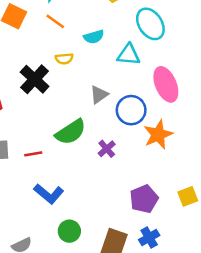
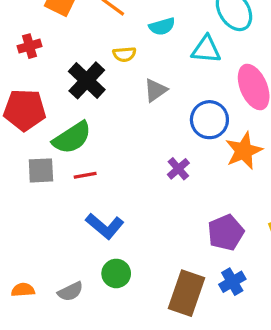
gray triangle: (99, 95) -> (155, 90), moved
green semicircle: (71, 132) -> (72, 138), moved
green circle: (69, 231) -> (116, 273), moved

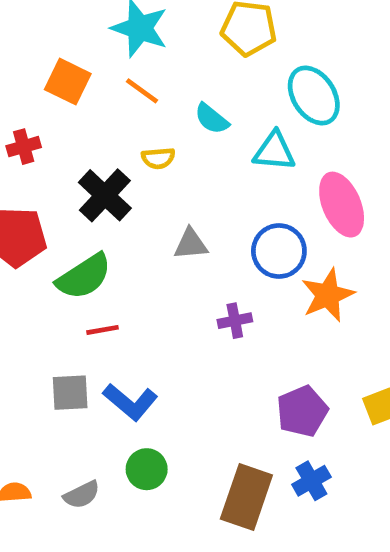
cyan semicircle: (162, 26) -> (212, 119), turned 55
gray triangle: (155, 90) -> (191, 244), moved, turned 30
purple cross: (178, 169) -> (235, 321), turned 30
gray square: (41, 170) -> (70, 393), moved

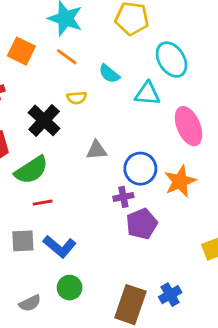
blue circle: (279, 251) -> (140, 169), moved
purple pentagon: (302, 411) -> (142, 224), moved

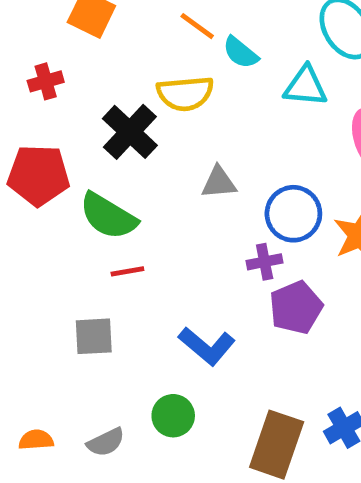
orange line: (67, 57) -> (197, 26), moved
yellow semicircle: (77, 98) -> (185, 93), size x1.6
green semicircle: (31, 170) -> (108, 216), turned 64
blue L-shape: (60, 246) -> (207, 346), moved

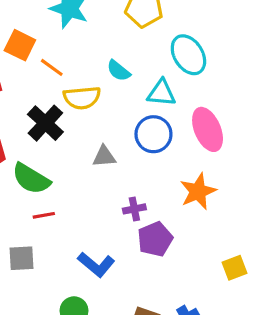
orange line: (197, 26) -> (52, 67), moved
blue circle: (293, 214) -> (153, 134), moved

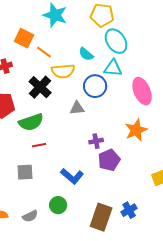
cyan ellipse: (188, 55) -> (116, 41), moved
blue circle: (153, 134) -> (95, 86), moved
green semicircle: (31, 179) -> (31, 122), turned -50

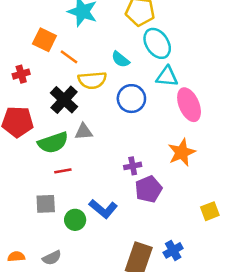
cyan triangle: (113, 68) -> (167, 76), moved
gray triangle: (77, 108) -> (84, 132), moved
green circle: (58, 205) -> (75, 220), moved

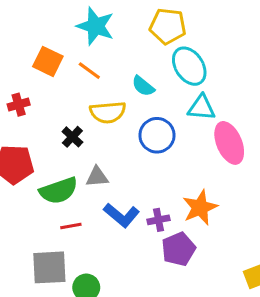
orange line: (69, 57) -> (89, 71), moved
black cross: (64, 100) -> (72, 137), size x0.6
orange star: (182, 152) -> (200, 208), moved
gray square: (46, 204) -> (49, 267), size x1.4
blue L-shape: (103, 209) -> (122, 215), moved

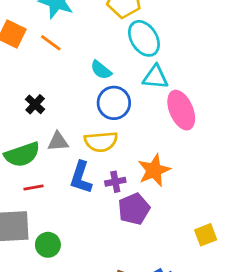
cyan semicircle: (143, 86) -> (101, 70), moved
yellow semicircle: (108, 112) -> (101, 142), moved
blue L-shape: (122, 215) -> (81, 177), turned 68

